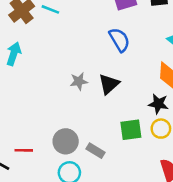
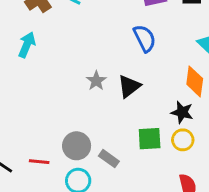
gray star: (79, 81) -> (96, 81), turned -30
red line: (24, 150) -> (39, 162), moved

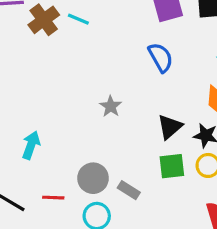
cyan arrow: (27, 45) -> (31, 145), moved
black triangle: (129, 86) -> (170, 127), moved

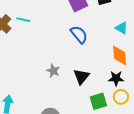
black triangle: (170, 127) -> (81, 77), moved

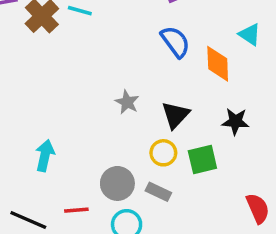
orange diamond: (120, 56) -> (218, 64), moved
yellow circle: (121, 97) -> (163, 153), moved

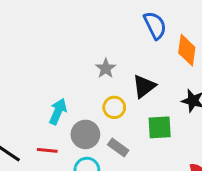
yellow circle: (163, 153) -> (114, 107), moved
cyan arrow: (45, 156) -> (58, 111), moved

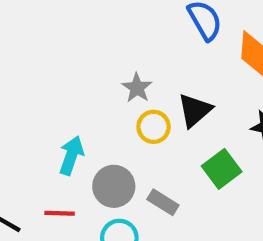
yellow circle: (114, 107) -> (154, 127), moved
green square: (160, 127) -> (222, 169), turned -30

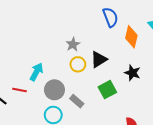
red line: (60, 213) -> (20, 90), moved

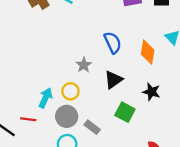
blue semicircle: (110, 17) -> (113, 43), moved
yellow circle: (78, 64) -> (70, 91), moved
green square: (107, 90) -> (125, 112), turned -30

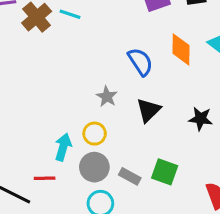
orange diamond: (148, 52) -> (181, 49), moved
green square: (125, 112) -> (165, 172), moved

